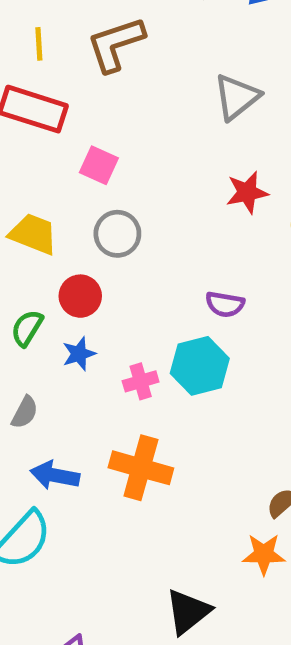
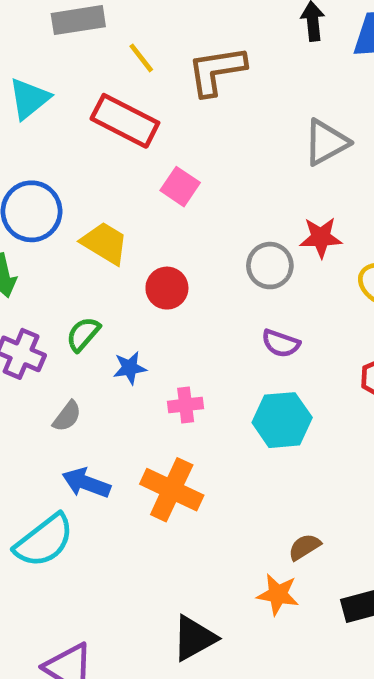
yellow line: (39, 44) -> (141, 58), turned -44
gray circle: (117, 234) -> (270, 266), moved
red circle: (80, 296) -> (167, 288), moved
cyan hexagon: (200, 366) -> (282, 420), moved

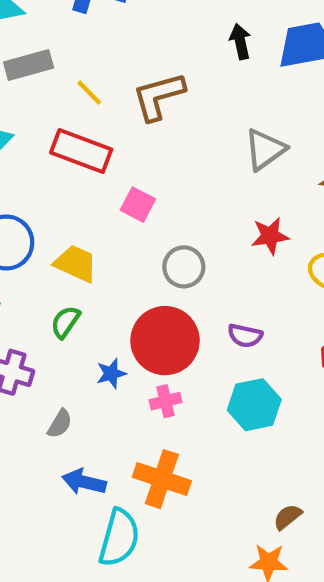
gray circle: (270, 266) -> (184, 267), moved
red circle: (167, 288) -> (165, 341), moved, size x1.8
green semicircle: (83, 334) -> (65, 322), moved
cyan semicircle: (44, 541) -> (119, 538), moved, turned -30

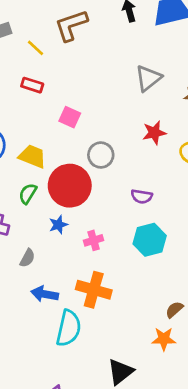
brown L-shape: (159, 96) -> (71, 25), moved
red rectangle: (81, 151) -> (32, 85), size x0.6
red circle: (165, 341) -> (70, 186), moved

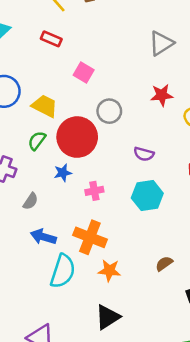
orange star: (164, 339) -> (109, 270), moved

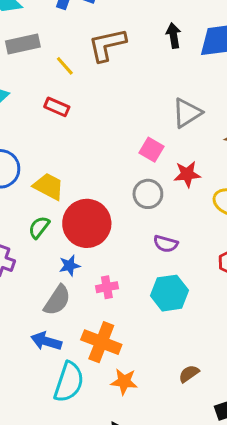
pink square: (84, 73) -> (151, 150), moved
gray circle: (109, 111) -> (148, 194), moved
gray semicircle: (31, 201) -> (57, 300), moved, size x1.5

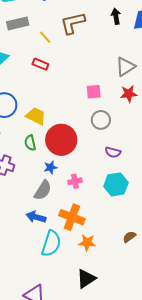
pink square: (151, 150) -> (94, 92), moved, turned -35
red star: (187, 174) -> (129, 94), moved
green semicircle: (39, 227) -> (30, 143), turned -49

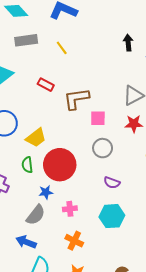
brown L-shape: (73, 23) -> (76, 99), moved
yellow line: (45, 37) -> (62, 48), moved
yellow trapezoid: (36, 116) -> (36, 138), turned 110
orange cross: (72, 217) -> (74, 241), moved, size x0.7

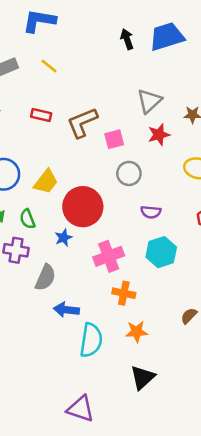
green semicircle: (27, 165) -> (27, 219), moved
blue star: (46, 192) -> (64, 238), moved
pink cross: (70, 209) -> (109, 256), size x1.6
gray semicircle: (36, 215) -> (45, 277), moved

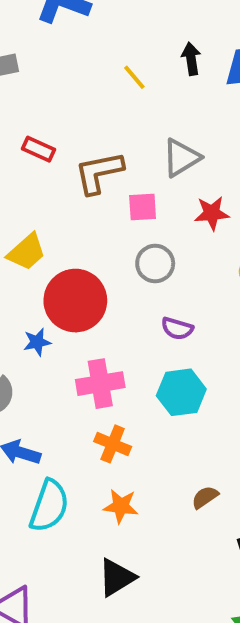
yellow line: (49, 66) -> (134, 77), moved
gray triangle: (149, 101) -> (181, 158), moved

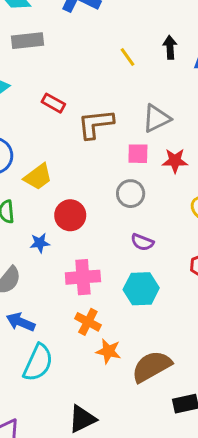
pink square: (143, 207) -> (138, 154), moved
red circle: (75, 301) -> (70, 215), size x0.7
brown semicircle: (205, 497) -> (152, 366), size x2.0
orange star: (121, 506) -> (108, 351), moved

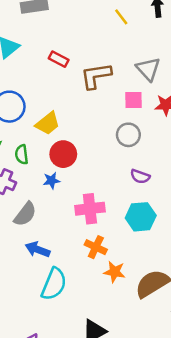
gray triangle: (156, 118) -> (148, 69), turned -44
red circle: (70, 215) -> (63, 154), moved

